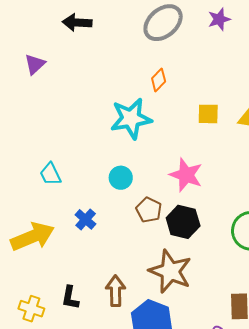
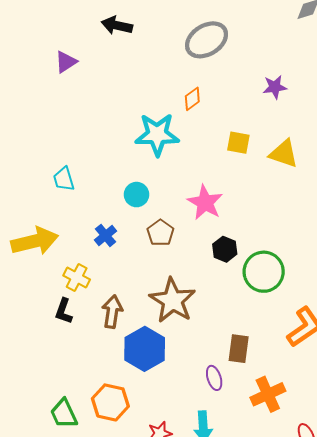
purple star: (219, 19) -> (275, 87), moved
blue cross: (86, 219) -> (106, 235), moved
black hexagon: (183, 222) -> (225, 249), moved, size x0.7
yellow cross: (31, 309) -> (77, 277), moved

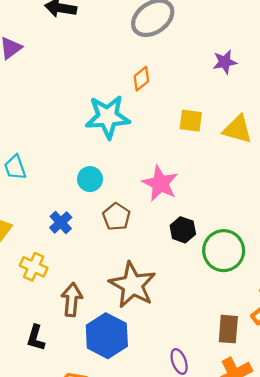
black L-shape: (64, 311) -> (36, 338), moved
brown rectangle: (239, 349) -> (228, 329), moved

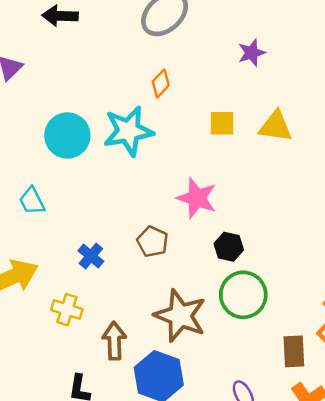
cyan circle: (90, 179) -> (67, 135), moved, size x1.6
green circle: (224, 251) -> (243, 295), moved

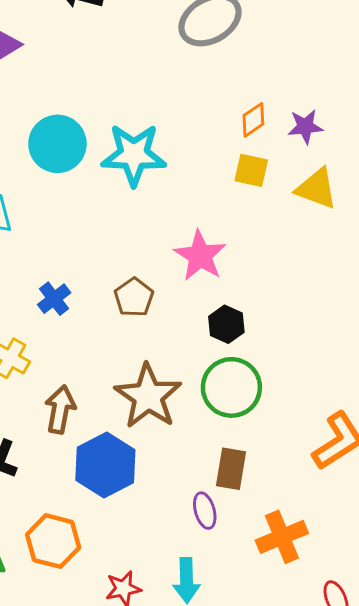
purple star: (252, 53) -> (305, 127), moved
orange diamond: (161, 83) -> (253, 120), moved
brown rectangle: (294, 351) -> (231, 469), moved

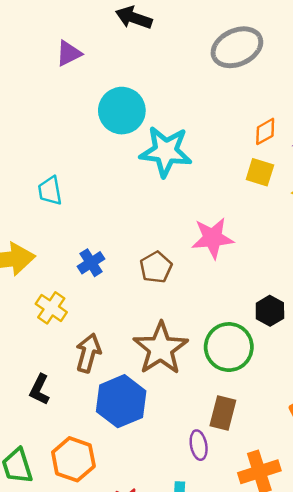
cyan circle: (57, 144) -> (122, 111), moved
pink star: (200, 256) -> (213, 238), turned 30
black hexagon: (226, 324) -> (270, 311), moved

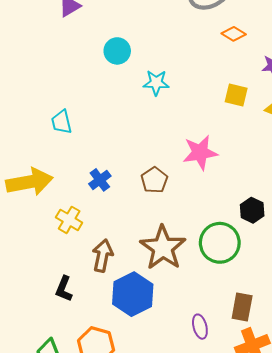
cyan circle: (122, 111) -> (117, 51), size x0.7
orange diamond: (265, 131) -> (234, 34), moved, turned 65
cyan star: (166, 151) -> (156, 83), size x0.6
brown rectangle: (223, 413) -> (242, 307), moved

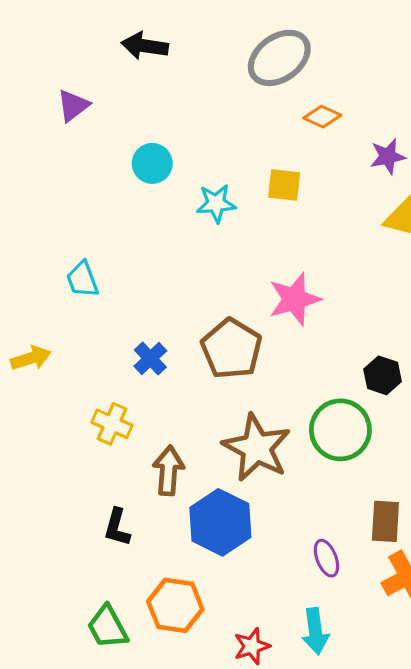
yellow square: (236, 95) -> (284, 185), moved
brown pentagon: (154, 180) -> (232, 349), size x1.5
yellow arrow: (29, 182) -> (31, 358), moved, size x0.6

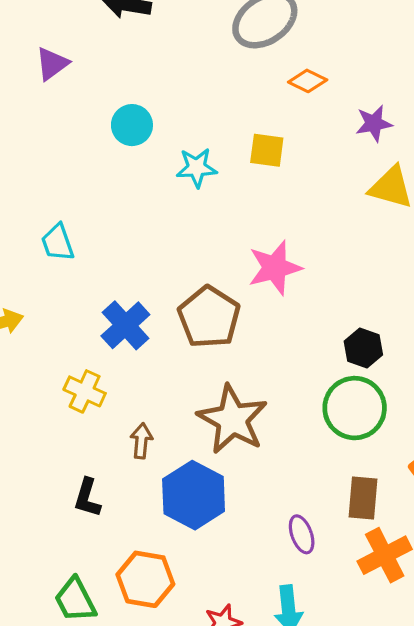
blue cross: (150, 359) -> (125, 325), size x1.4
green circle: (340, 430) -> (355, 408), moved
brown arrow: (168, 471) -> (141, 441), size x0.7

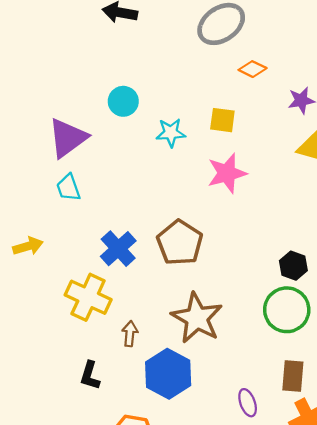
purple triangle: (52, 64) -> (68, 138), moved, size x1.6
pink star: (275, 268) -> (227, 173), moved
yellow cross: (85, 391) -> (88, 297), size x1.5

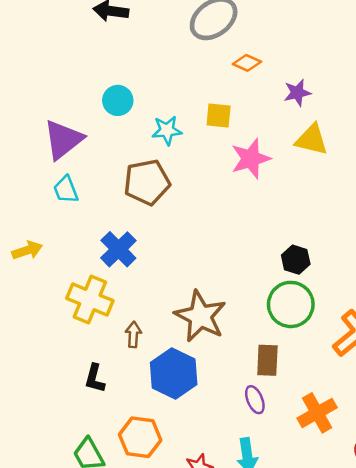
pink star: (227, 173) -> (251, 159), moved
brown pentagon: (180, 243) -> (147, 182), moved, turned 30
brown rectangle: (293, 376) -> (267, 360), moved

